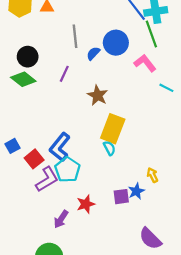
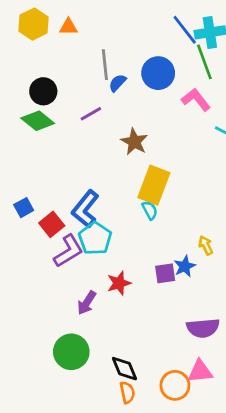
blue semicircle: (93, 53) -> (118, 83), moved
purple line: (64, 74) -> (91, 114), turned 35
purple semicircle: (150, 239) -> (203, 328), turned -50

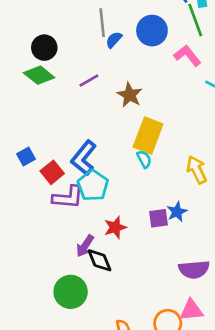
purple line: (91, 114) -> (89, 80), moved
yellow arrow: (206, 245) -> (197, 170), moved, size x1.5
purple L-shape: (68, 251) -> (68, 197), turned 36
black diamond: (125, 369) -> (99, 260), moved

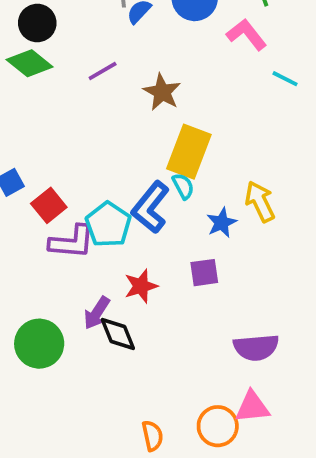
blue L-shape: (84, 158) -> (151, 207), moved
blue star: (177, 212) -> (222, 223), moved
green circle: (71, 292) -> (39, 344), moved

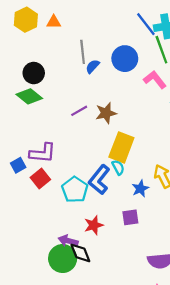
purple line: (103, 71) -> (79, 111), moved
brown star: (162, 92) -> (106, 113), turned 30
purple L-shape: (72, 242) -> (43, 153), moved
purple arrow: (97, 313) -> (68, 241), turned 72
green circle: (39, 344) -> (63, 259), moved

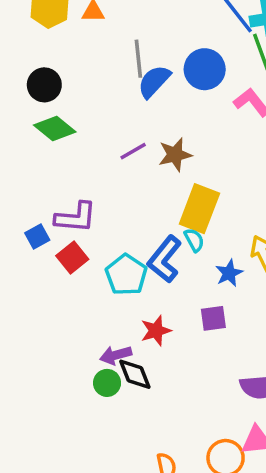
blue semicircle: (93, 66) -> (154, 81), size x1.5
black circle: (34, 73) -> (44, 85), moved
purple arrow: (68, 241) -> (116, 355), turned -30
green circle: (63, 259) -> (107, 383), size x0.6

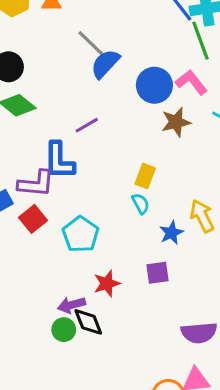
gray line: (138, 59) -> (91, 44), turned -40
blue circle: (205, 69) -> (154, 85), moved
brown star: (175, 155) -> (176, 122), moved
yellow rectangle: (199, 209) -> (145, 176), size x0.6
blue L-shape: (165, 259) -> (59, 161), moved, turned -39

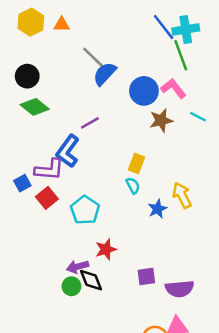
blue L-shape: (59, 161) -> (68, 151), turned 36
purple square: (157, 273) -> (146, 276), moved

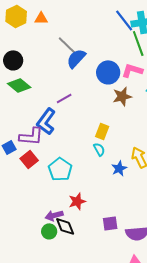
pink L-shape: (173, 88) -> (132, 70), turned -35

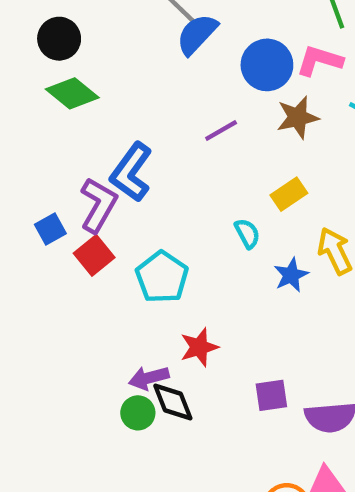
purple line: (64, 98) -> (221, 131), moved
yellow rectangle: (102, 131) -> (289, 194), moved, turned 35
purple L-shape: (31, 136) -> (98, 205), turned -65

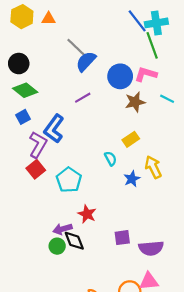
purple line: (221, 131) -> (83, 98), moved
blue square: (50, 229) -> (23, 117), moved
red star: (199, 347) -> (87, 214), turned -30

